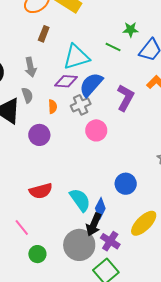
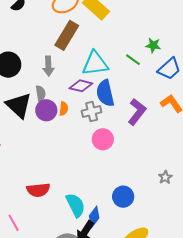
brown rectangle: (44, 34) -> (67, 35), size x1.8
blue semicircle: (91, 85) -> (105, 93), turned -64
purple circle: (39, 135) -> (46, 110), moved

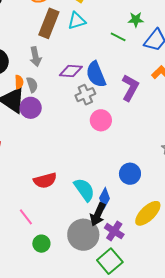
cyan triangle: (95, 64) -> (77, 21), moved, size x0.7
orange semicircle: (64, 109) -> (19, 82), moved
purple circle: (46, 110) -> (31, 108), moved

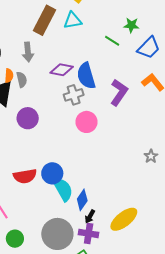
purple circle: (31, 108) -> (28, 118), moved
blue circle: (130, 174) -> (52, 173), moved
black arrow: (98, 214) -> (90, 217), moved, size x0.6
purple cross: (114, 231) -> (89, 233), turned -30

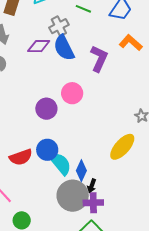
gray cross: (74, 95) -> (59, 26), moved
purple circle: (28, 118) -> (46, 109), moved
yellow ellipse: (124, 219) -> (122, 147), moved
gray circle: (57, 234) -> (73, 196), moved

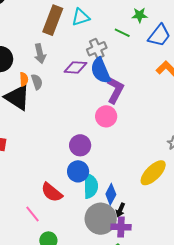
purple L-shape: (99, 59) -> (115, 90), moved
purple circle: (46, 109) -> (80, 145), moved
red semicircle: (21, 157) -> (52, 192), moved, turned 55
cyan semicircle: (61, 164) -> (91, 186), turned 35

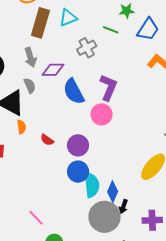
purple diamond: (75, 67) -> (53, 70), moved
blue semicircle: (101, 71) -> (74, 92), moved
orange semicircle: (24, 79) -> (21, 127), moved
red semicircle: (52, 192) -> (47, 140), moved, size x0.6
purple cross: (121, 227) -> (152, 220), moved

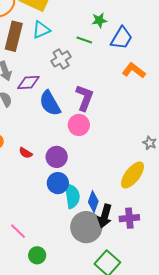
black arrow: (123, 207) -> (105, 216), size x1.6
purple cross: (152, 220) -> (129, 218), moved

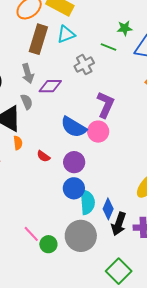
blue semicircle: (50, 103) -> (74, 127), moved, turned -32
gray circle: (86, 227) -> (81, 236), moved
green circle: (37, 255) -> (48, 244), moved

